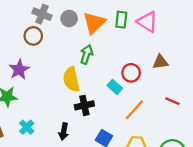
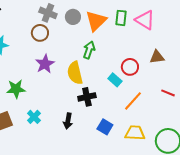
purple star: (19, 70) -> (45, 64), moved

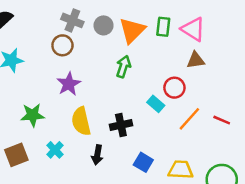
brown triangle: (157, 57) -> (196, 60), moved
yellow semicircle: (75, 73) -> (81, 121), moved
orange line: (133, 101) -> (189, 119), moved

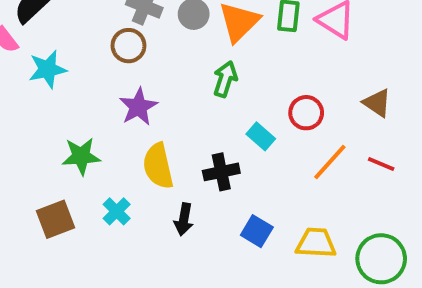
brown triangle: (196, 60) -> (377, 103), moved, turned 42
cyan rectangle: (156, 104) -> (261, 136), moved

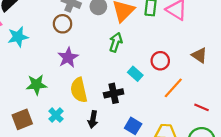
red line: (381, 164) -> (202, 107), moved

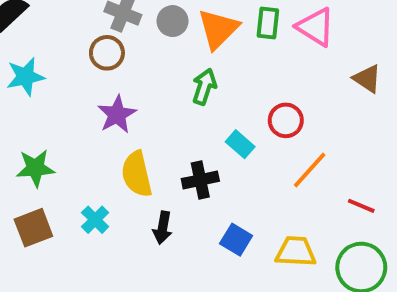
brown triangle: (199, 55) -> (367, 79), moved
green star: (36, 85) -> (35, 168), moved

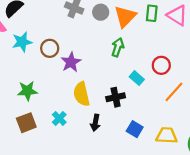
brown circle: (107, 53) -> (50, 48), moved

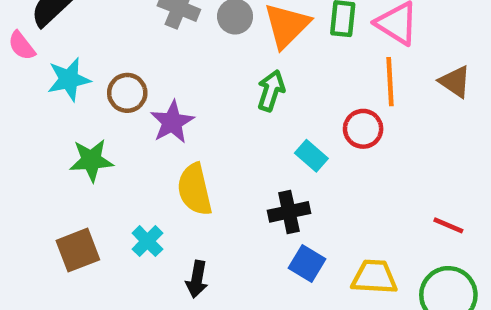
green star: (27, 91) -> (91, 160), moved
orange line: (174, 92) -> (390, 82), moved, turned -45
black cross: (116, 97) -> (289, 212), moved
black arrow: (95, 123) -> (197, 279), moved

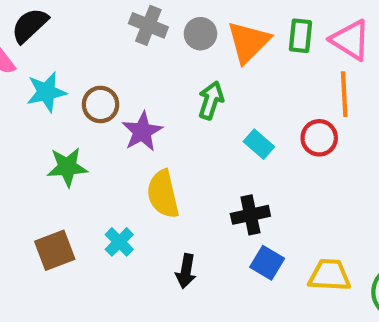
green arrow: (271, 91) -> (211, 100), moved
cyan rectangle: (311, 156) -> (259, 144), moved
black arrow: (197, 279) -> (186, 271), moved

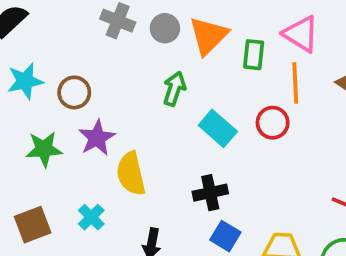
green rectangle: (300, 36) -> (254, 55), moved
purple star: (142, 132) -> (97, 138), moved
cyan rectangle: (259, 144) -> (218, 128), size x1.4

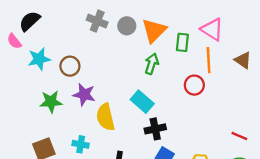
green arrow: (174, 89) -> (152, 64), moved
cyan rectangle: (218, 128) -> (142, 102), moved
purple star: (97, 138) -> (84, 95), turned -30
cyan cross: (91, 217) -> (81, 144), turned -35

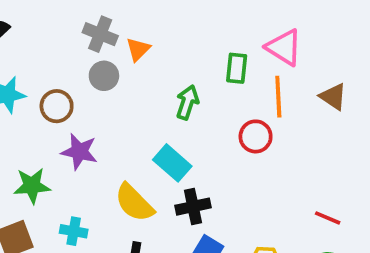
gray circle: (127, 26) -> (104, 76), moved
orange triangle: (154, 31) -> (138, 49), moved, size x0.6
green star: (51, 102) -> (32, 186), moved
yellow semicircle: (105, 117) -> (134, 203), moved, turned -32

